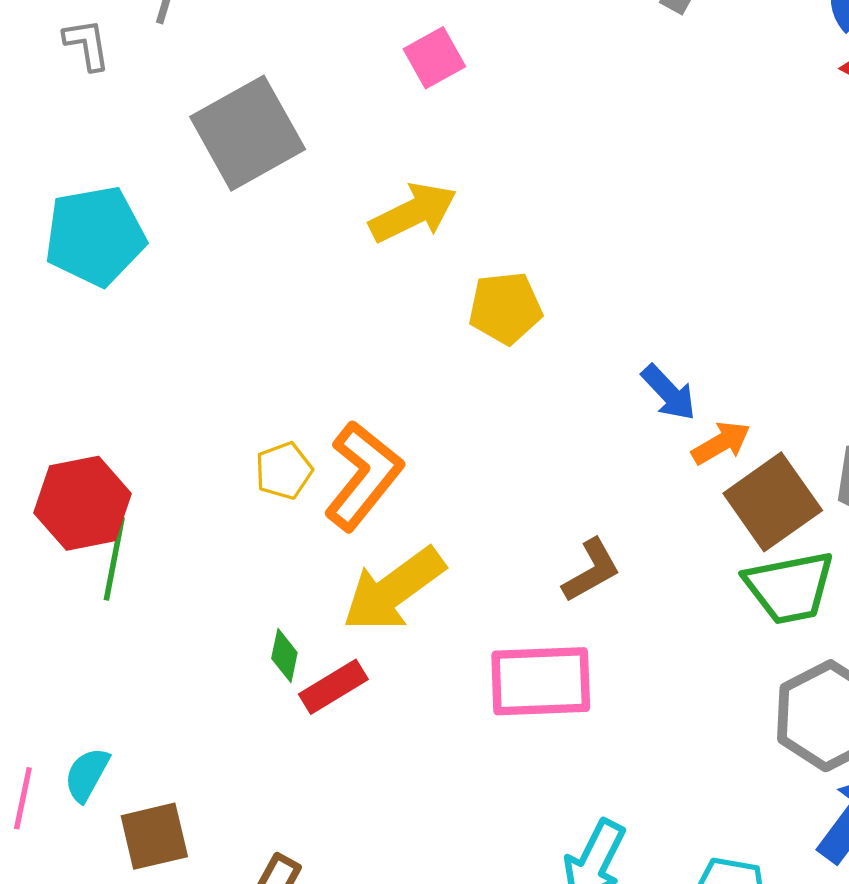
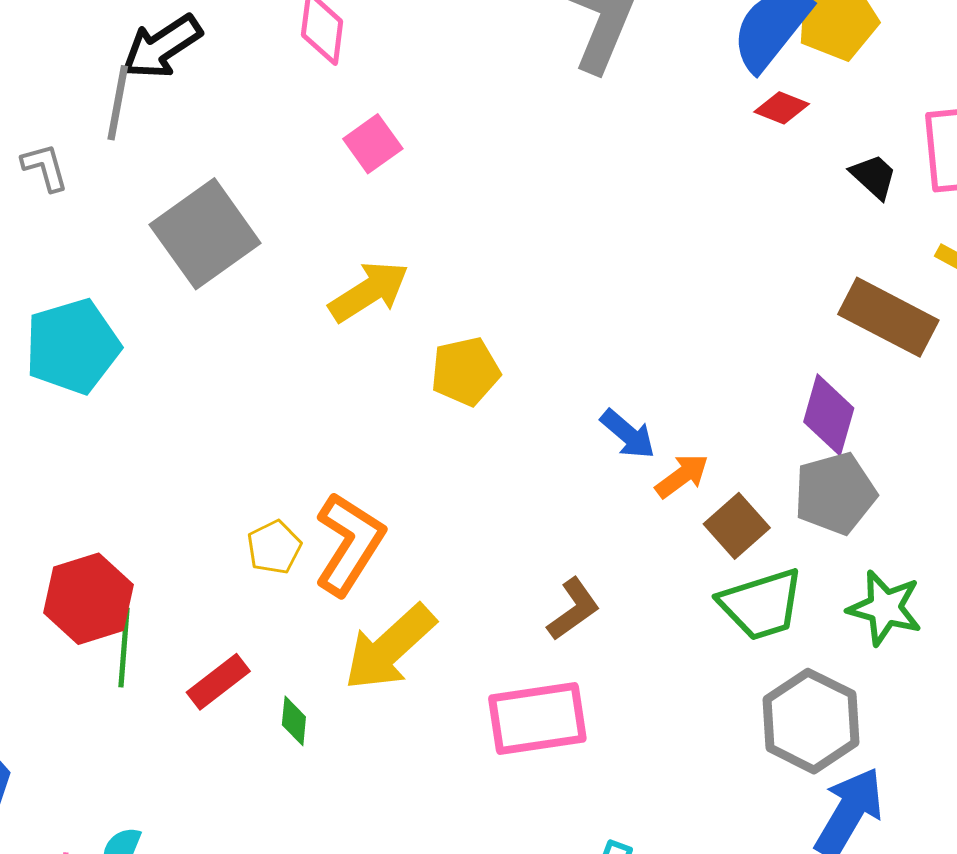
brown square: (773, 502) -> (737, 526), size x0.7
red rectangle: (333, 687) -> (218, 682), moved

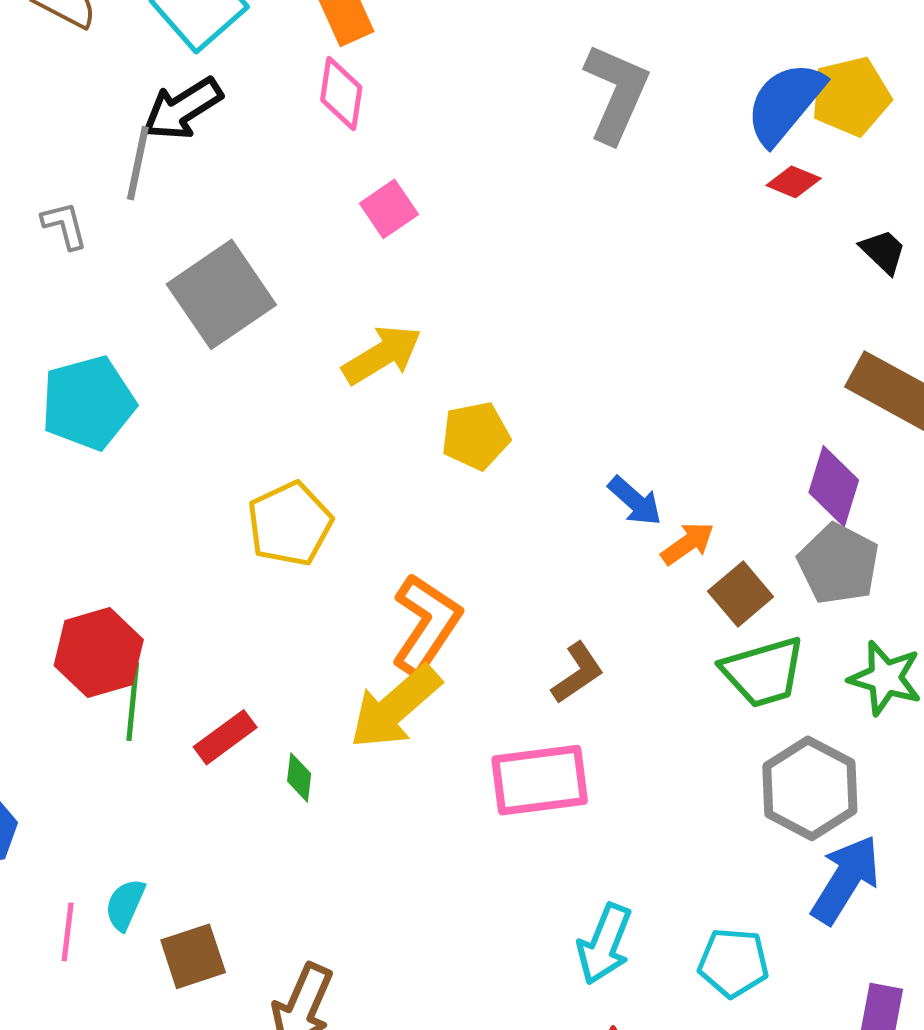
gray pentagon: (835, 493) -> (838, 564), turned -30
orange L-shape: (349, 544) -> (426, 624), moved
yellow pentagon: (274, 547) -> (290, 524), moved, size x1.6

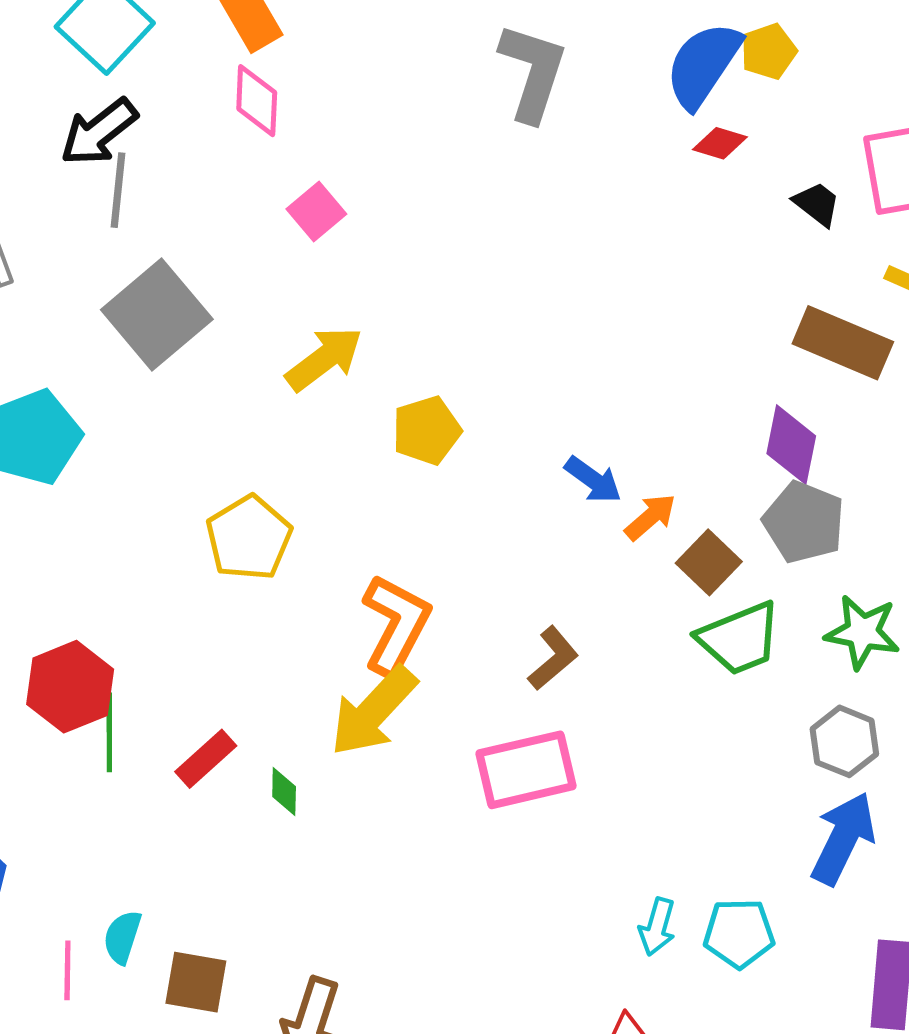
yellow pentagon: (851, 96) -> (769, 51), size x0.7
gray line: (138, 163) -> (118, 190), moved
gray hexagon: (810, 788) -> (844, 741), moved, size x0.7
cyan arrow: (604, 944) -> (657, 927), moved, size x0.7
brown square: (193, 956) -> (196, 982), turned 34

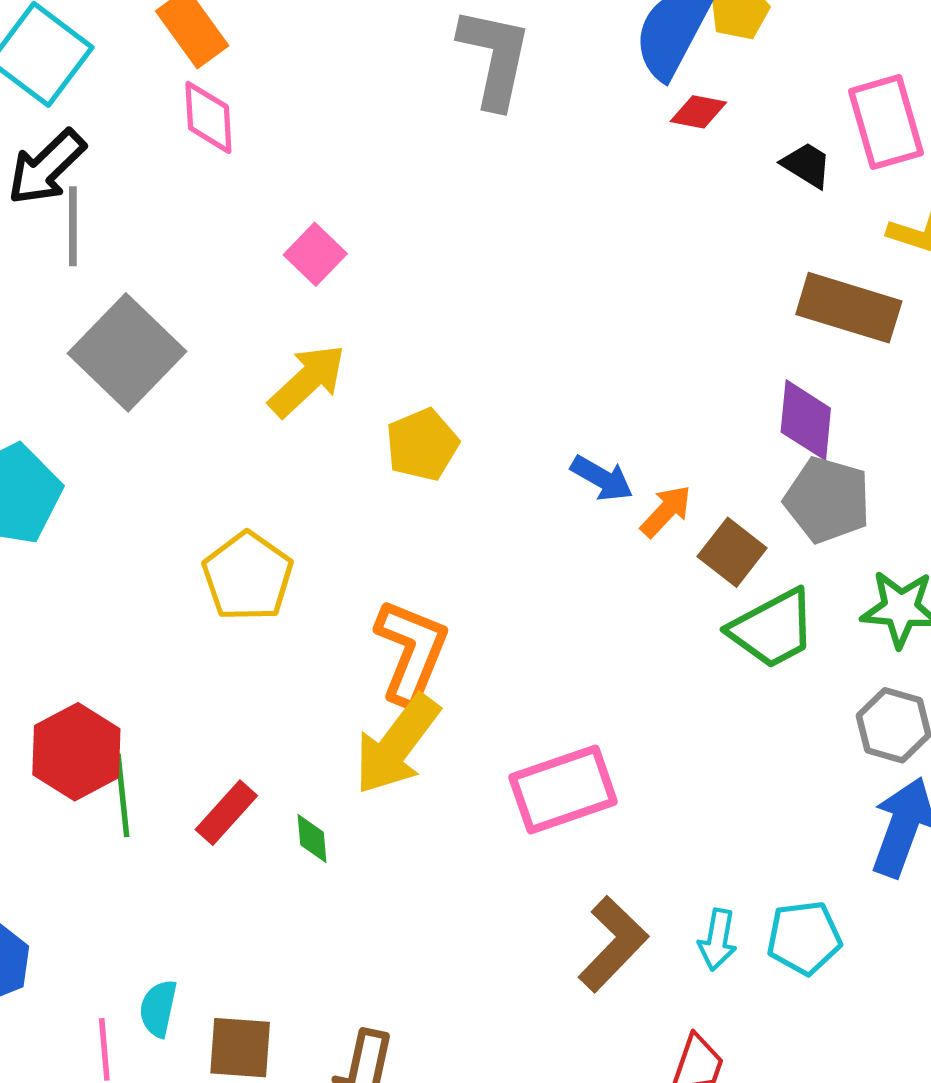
pink square: (316, 212) -> (315, 254), moved
brown L-shape: (553, 658) -> (613, 944), moved, size x1.4

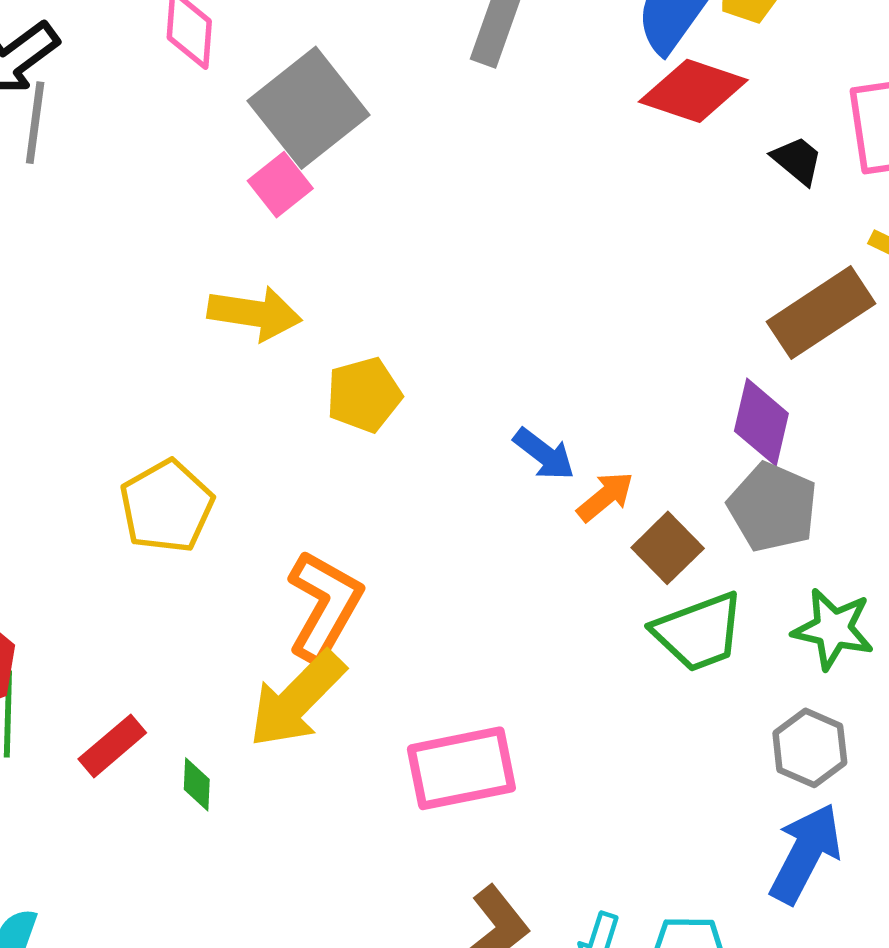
red diamond: (698, 112) -> (693, 91), size x1.8
brown rectangle: (849, 308) -> (821, 313), turned -58
gray square: (127, 352) -> (309, 108), moved
yellow arrow: (307, 381) -> (255, 313), turned 44

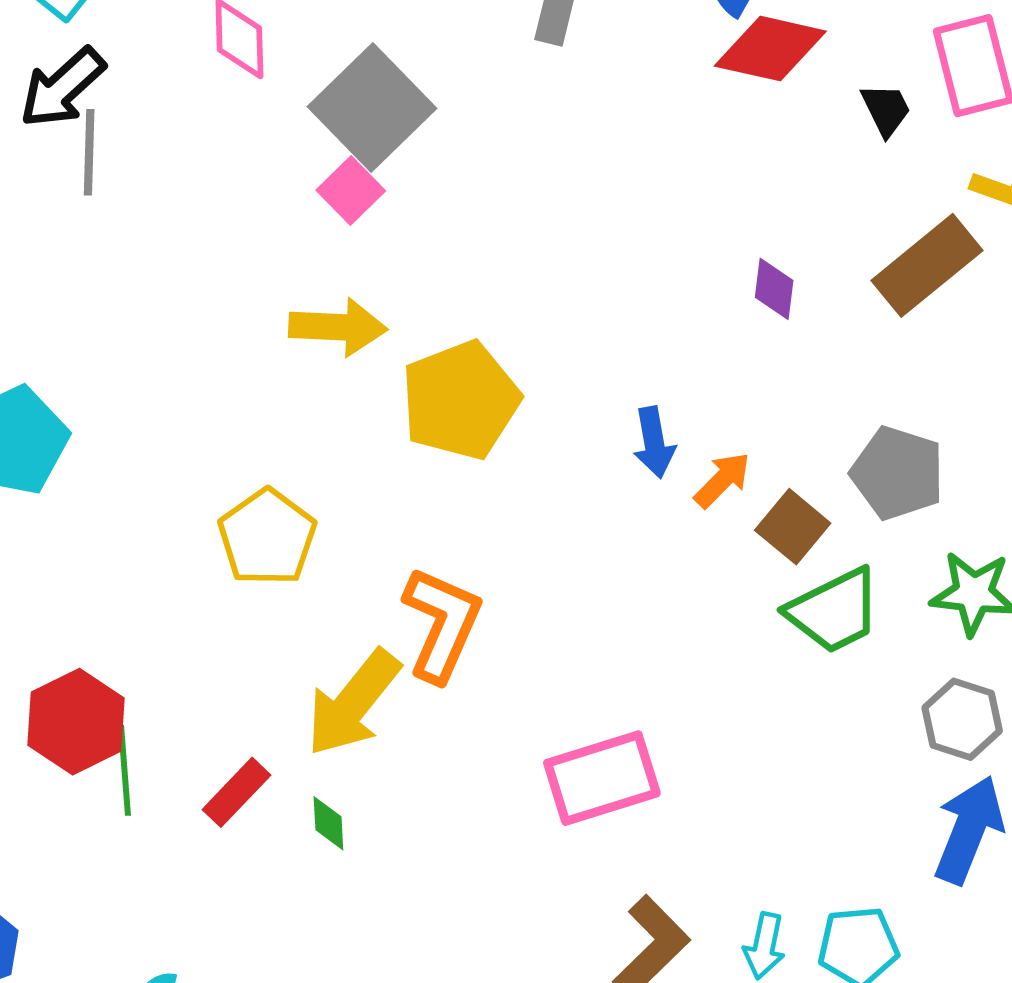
black trapezoid: (797, 160) -> (886, 110), turned 30
yellow pentagon: (364, 395) -> (460, 400), size x1.5
purple diamond: (761, 422) -> (774, 289), moved, size x0.7
blue arrow: (544, 454) -> (654, 442), turned 48
yellow arrow: (297, 699) -> (353, 703), moved

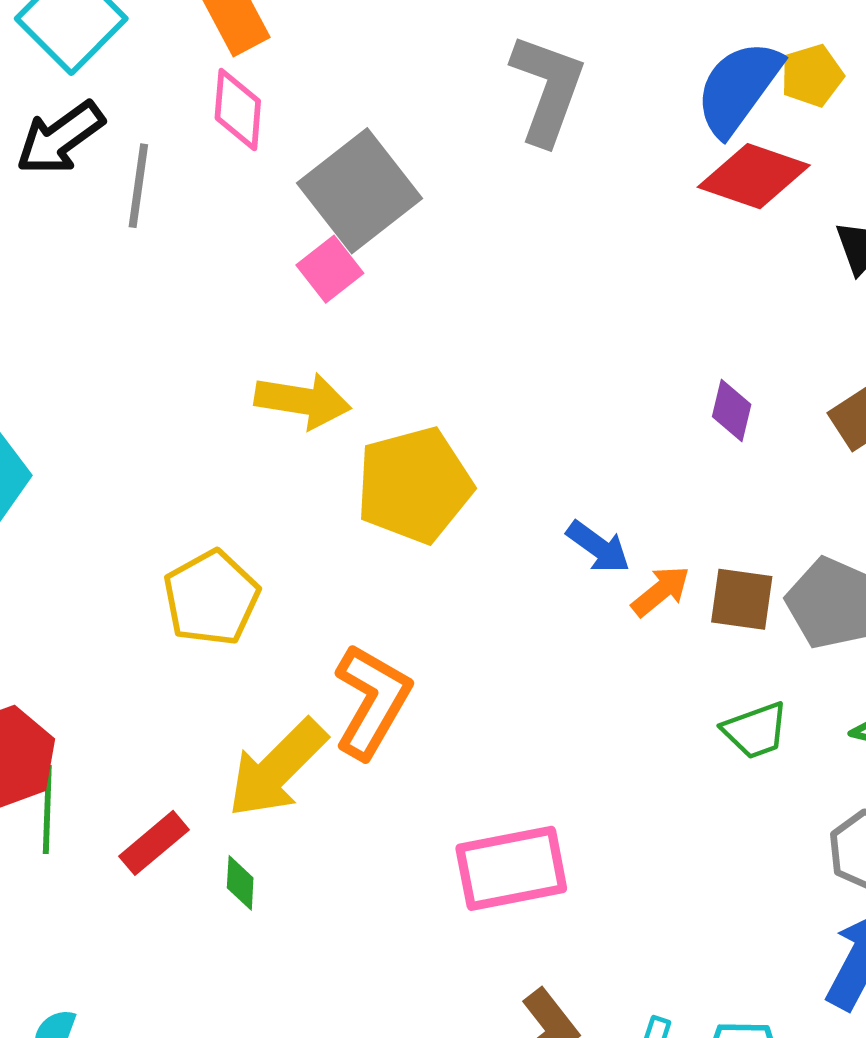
gray line: (89, 152) -> (138, 186), moved
blue arrow: (654, 442) -> (598, 547), turned -50
brown square: (793, 527) -> (742, 599), moved, turned -38
green trapezoid: (834, 611) -> (755, 730), size x0.7

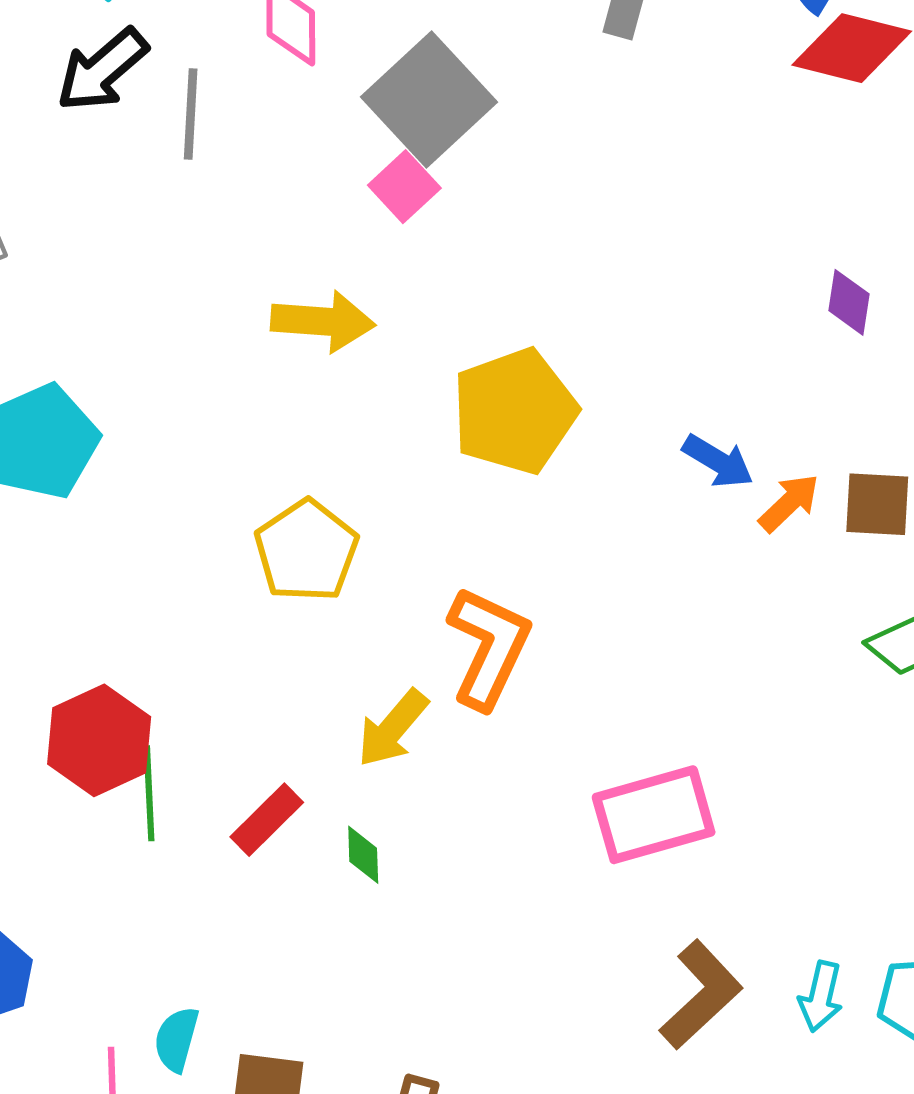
yellow arrow: (303, 401) -> (323, 321), moved
yellow arrow: (277, 768) -> (393, 728), size x0.7

